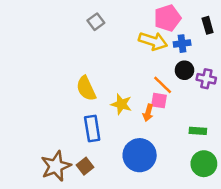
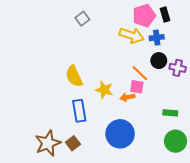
black rectangle: (208, 25) -> (165, 15), moved
orange arrow: (148, 113) -> (127, 97), turned 64

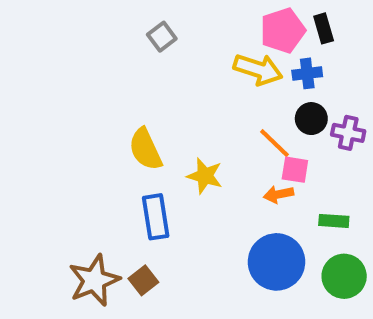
pink square: (137, 87) -> (295, 170), moved
orange arrow: (127, 97) -> (279, 194), moved
blue circle: (120, 134) -> (276, 262), moved

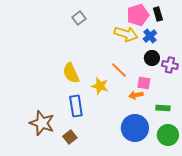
blue cross: (307, 73) -> (150, 36), turned -32
orange line: (274, 143) -> (119, 70), moved
brown star: (94, 280) -> (42, 123), moved, turned -30

